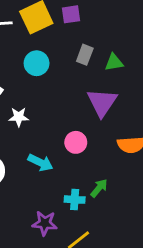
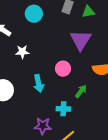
cyan arrow: (40, 163) -> (39, 83), turned 54
green arrow: (99, 188) -> (81, 91), moved

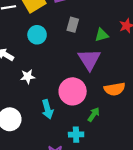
green triangle: (88, 12) -> (102, 35), moved
pink circle: (63, 69) -> (73, 91), size x1.6

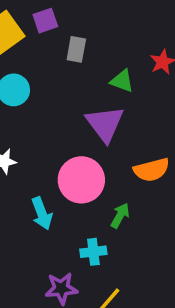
gray rectangle: (73, 25) -> (76, 49), moved
green triangle: (102, 35) -> (122, 81), turned 40

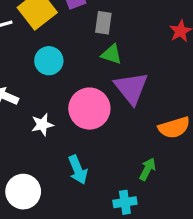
green triangle: (122, 81) -> (111, 54), moved
pink circle: (81, 180) -> (89, 109), moved

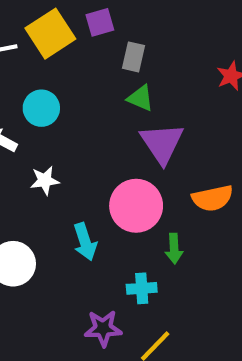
cyan circle: (49, 61) -> (41, 108), moved
pink circle: (89, 109) -> (136, 206), moved
green arrow: (148, 169) -> (174, 249), turned 145

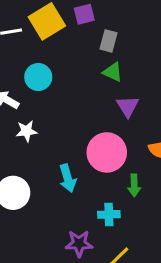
purple triangle: (162, 143) -> (128, 106), size x0.7
white star: (45, 180) -> (27, 131), moved

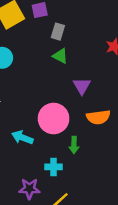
purple triangle: (128, 106) -> (82, 86), moved
cyan arrow: (68, 178) -> (22, 138), turned 125

